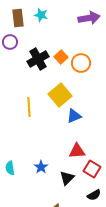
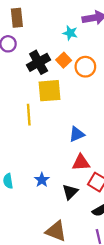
cyan star: (41, 15) -> (70, 33), moved
yellow square: (60, 95) -> (49, 91), moved, turned 35
blue triangle: (74, 116) -> (77, 134), moved

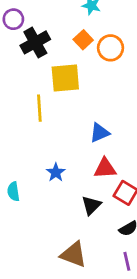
black cross: (39, 62) -> (35, 42), moved
blue star: (42, 180) -> (56, 172), moved

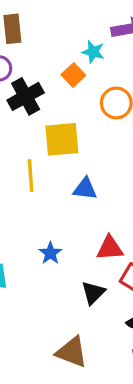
orange square: (83, 40) -> (73, 75), moved
blue triangle: (100, 133) -> (85, 189), moved, turned 30

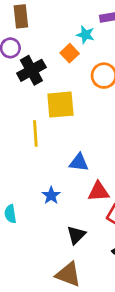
blue triangle: (85, 189) -> (79, 163), moved
black triangle: (93, 293) -> (76, 235), moved

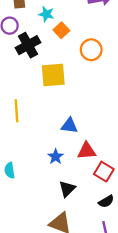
cyan star: (85, 35) -> (46, 14), moved
yellow line: (35, 134) -> (17, 111), moved
blue star: (51, 195) -> (56, 157), moved

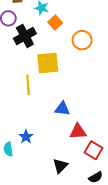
yellow line: (17, 111) -> (28, 85), moved
blue star: (56, 157) -> (26, 137), moved

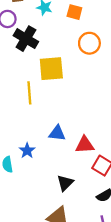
orange square: (55, 22) -> (74, 12), moved, turned -32
black cross: (25, 36) -> (26, 39), turned -30
blue triangle: (62, 109) -> (57, 133), moved

